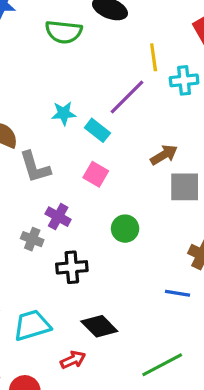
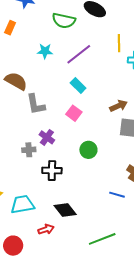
purple line: (127, 97) -> (79, 54), moved
cyan star: (64, 113) -> (45, 51), moved
gray cross: (32, 239) -> (29, 150), turned -32

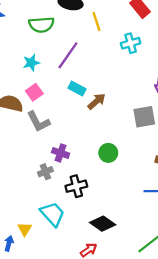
yellow line: (119, 43) -> (96, 21), moved
brown arrow: (118, 106) -> (97, 101), moved
pink square: (74, 113) -> (34, 92), moved, turned 35
cyan trapezoid: (22, 204) -> (52, 214), moved, turned 75

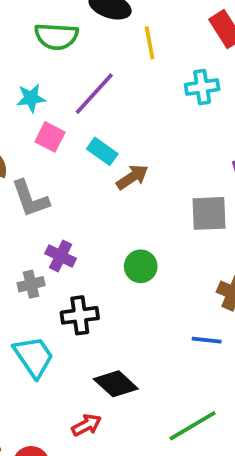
pink square: (34, 92) -> (50, 137), moved, turned -35

